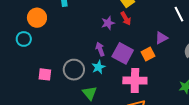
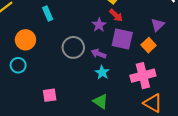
purple arrow: (100, 49) -> (99, 54), turned -32
purple square: (123, 53) -> (122, 39), moved
gray circle: (74, 70) -> (73, 47), moved

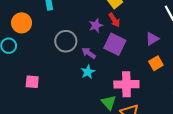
orange square: (149, 45) -> (156, 63), moved
green triangle: (101, 101) -> (109, 102), moved

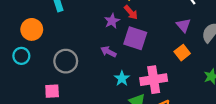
purple triangle: (152, 39) -> (183, 25), moved, turned -32
gray circle: (66, 41) -> (66, 61), moved
cyan star: (88, 72) -> (122, 78), moved

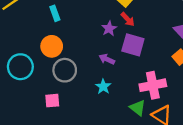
orange circle: (32, 29) -> (52, 46), moved
cyan circle: (21, 56) -> (20, 67), size x1.5
cyan star: (122, 78) -> (103, 87), moved

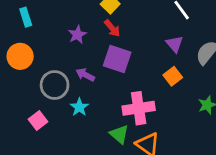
purple star: (109, 29) -> (77, 35), moved
gray circle: (65, 70) -> (55, 85), moved
pink square: (52, 101) -> (38, 120), moved, turned -35

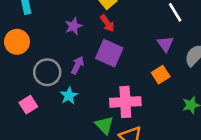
purple arrow: (85, 75) -> (77, 65), turned 84

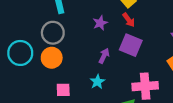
orange circle: (17, 42) -> (52, 58), moved
gray circle: (47, 72) -> (53, 33), moved
pink square: (28, 105) -> (63, 90), turned 32

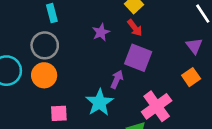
purple arrow: (104, 56) -> (117, 79), moved
cyan star: (97, 82) -> (99, 102), size x1.5
pink cross: (145, 86) -> (157, 106), turned -30

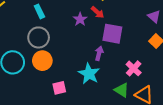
red arrow: (135, 28) -> (98, 12), moved
pink cross: (157, 106) -> (134, 68), size x0.7

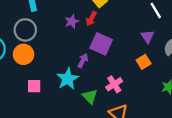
red arrow: (98, 12) -> (91, 19), turned 64
green triangle: (122, 90) -> (90, 96), moved

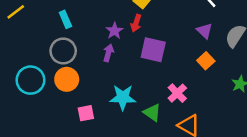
purple arrow: (83, 61) -> (108, 53), moved
cyan star: (68, 79) -> (123, 97), turned -30

